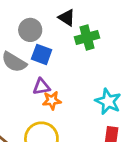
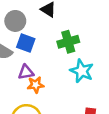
green cross: (87, 37) -> (68, 42), moved
cyan star: (108, 101) -> (82, 71), moved

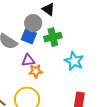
gray circle: (15, 21) -> (33, 23), moved
green cross: (68, 42) -> (53, 37), moved

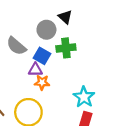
blue square: (29, 36) -> (42, 56), moved
cyan star: (74, 61) -> (84, 97), moved

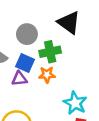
black triangle: (65, 17) -> (69, 23), moved, size x1.5
orange star: (42, 82) -> (47, 75), moved

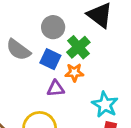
green cross: (50, 52) -> (78, 47), turned -30
purple triangle: (19, 79) -> (56, 88), moved

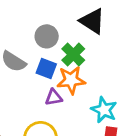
orange star: (74, 73) -> (71, 80), size x1.5

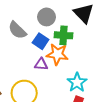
green cross: (73, 55) -> (63, 35), turned 36

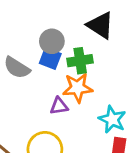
blue square: (41, 41) -> (50, 58), moved

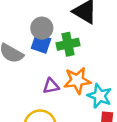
orange star: (78, 88) -> (77, 80), moved

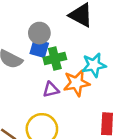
green cross: (68, 44) -> (55, 59), moved
cyan star: (100, 96) -> (94, 65), moved, turned -30

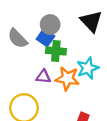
cyan star: (94, 65) -> (88, 68), turned -30

